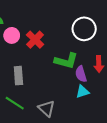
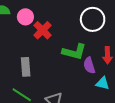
pink circle: (12, 35) -> (25, 17), moved
cyan triangle: (83, 92) -> (103, 83), moved, turned 32

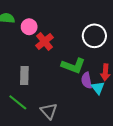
cyan triangle: (103, 83) -> (98, 88), moved, turned 32

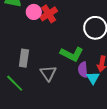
red cross: (44, 41) -> (49, 14), moved
gray triangle: (49, 111) -> (48, 73), moved

